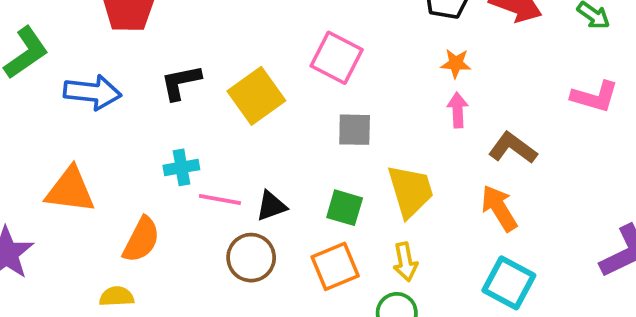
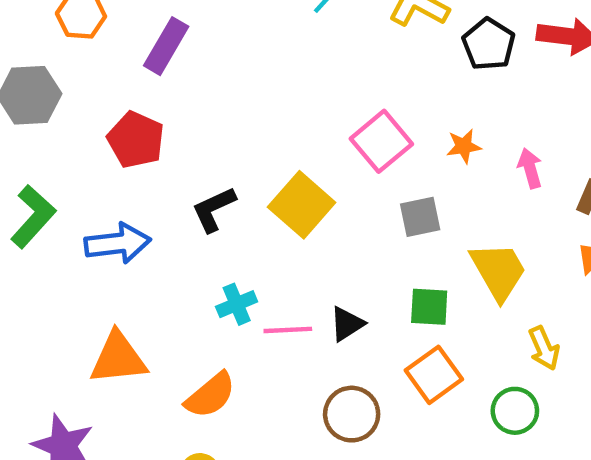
pink square: (337, 58) -> (381, 141), turned 36
orange star: (456, 63) -> (464, 146), moved
orange semicircle: (141, 240) -> (210, 395), turned 36
brown circle: (251, 258) -> (352, 414), moved
yellow arrow: (405, 262) -> (544, 348), moved

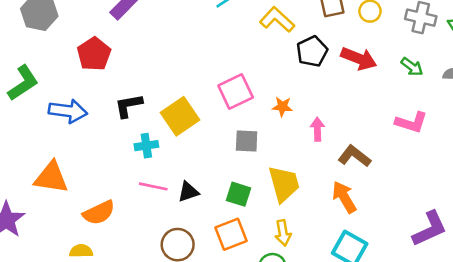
cyan cross: (237, 304) -> (146, 146), moved
yellow arrow: (544, 348) -> (283, 233), moved

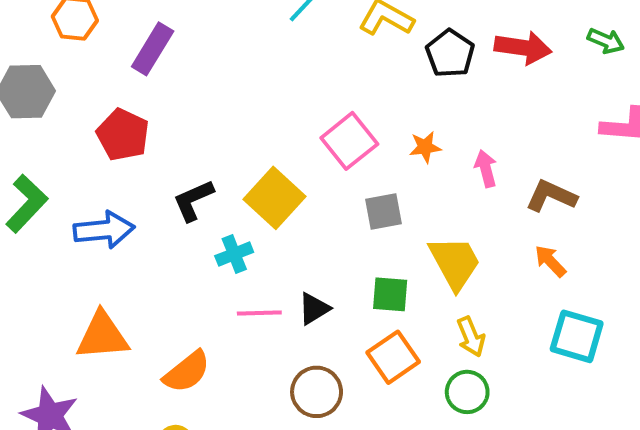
orange arrow: (344, 197) -> (550, 261), size x0.7

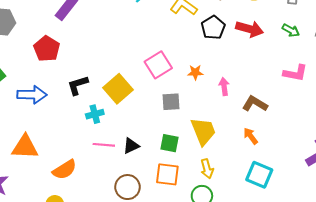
orange square: (393, 357) -> (167, 174), turned 35

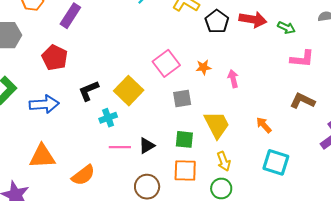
green arrow: (291, 30) -> (286, 28), moved
brown L-shape: (255, 104) -> (302, 101), moved

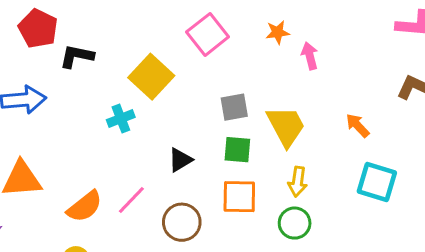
orange star: (203, 67) -> (278, 32), moved
black L-shape: (89, 91) -> (77, 56), moved, turned 35
gray square: (182, 99) -> (234, 107), moved
pink line: (120, 147) -> (131, 200), moved, turned -45
yellow arrow: (224, 161) -> (298, 182), turned 30

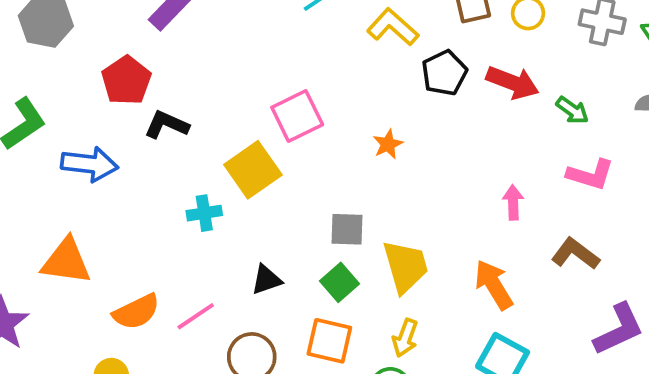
orange star: (278, 32) -> (388, 144), moved, turned -30
pink square: (208, 34) -> (297, 116), moved
pink arrow: (310, 56) -> (513, 202), moved
orange arrow: (358, 125) -> (494, 285), size x1.5
green square: (237, 150) -> (340, 282), turned 32

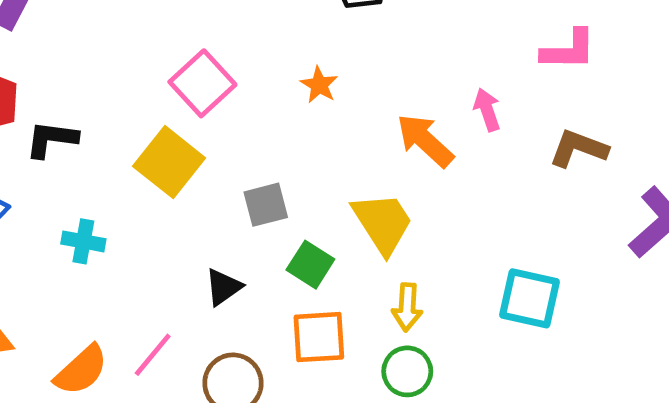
cyan cross: (204, 213) -> (83, 241), moved, turned 36
gray square: (347, 229) -> (266, 205), moved
orange arrow: (494, 285) -> (425, 140), moved

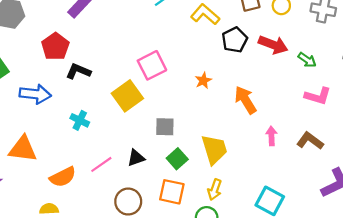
pink arrow: (487, 110) -> (271, 136), moved
orange arrow: (425, 140) -> (245, 100), moved
pink line: (153, 355) -> (101, 164), moved

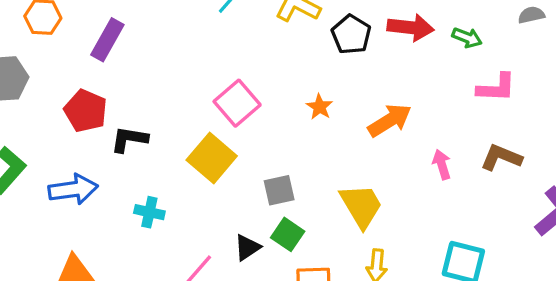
orange arrow: (245, 100) -> (390, 120), turned 104
green square: (177, 159) -> (288, 234), moved

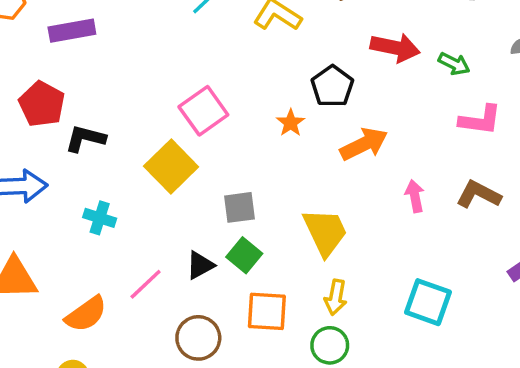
black pentagon: (351, 34) -> (332, 86), moved
purple rectangle: (107, 40) -> (72, 31), turned 45

